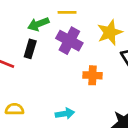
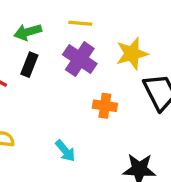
green arrow: (38, 24) -> (28, 32), moved
cyan arrow: (65, 114) -> (65, 151), turned 54

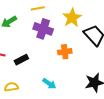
black rectangle: (29, 65) -> (21, 60), moved, turned 56

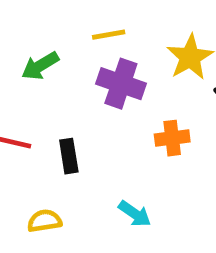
black rectangle: (21, 60) -> (69, 156), turned -72

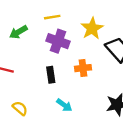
black rectangle: (69, 156) -> (51, 75), moved
yellow semicircle: (44, 221) -> (20, 108), turned 49

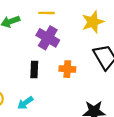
yellow star: (92, 28) -> (93, 22), moved
cyan arrow: (64, 105) -> (25, 103), moved, turned 98

